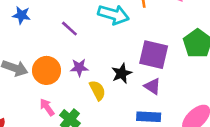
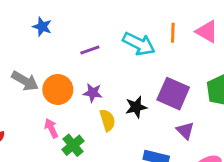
purple line: (69, 29) -> (90, 50), turned -72
purple triangle: (152, 86) -> (185, 131), moved

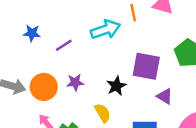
blue star: (42, 27) -> (32, 33), moved
cyan arrow: (139, 44) -> (106, 30), turned -32
yellow semicircle: (107, 120) -> (103, 113), moved

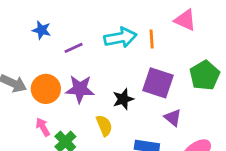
orange line: (133, 13) -> (152, 39), moved
purple star: (75, 82) -> (80, 89), size x1.5

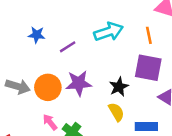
orange line: (152, 39) -> (149, 35), moved
yellow semicircle: (104, 126) -> (116, 112), moved

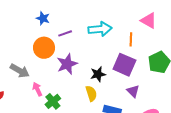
purple star: (79, 83) -> (67, 64), turned -30
gray arrow: (18, 87) -> (20, 71), moved
orange circle: (48, 87) -> (44, 48), moved

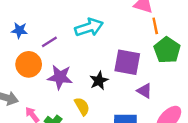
orange line: (131, 39) -> (155, 26), moved
purple star: (67, 64) -> (60, 77), turned -30
yellow semicircle: (91, 93) -> (82, 106), moved

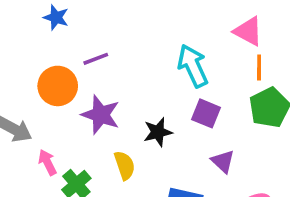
cyan arrow: (89, 27) -> (193, 66), moved, turned -108
blue star: (19, 30) -> (56, 17), moved
purple square: (127, 62) -> (206, 113), size x0.7

